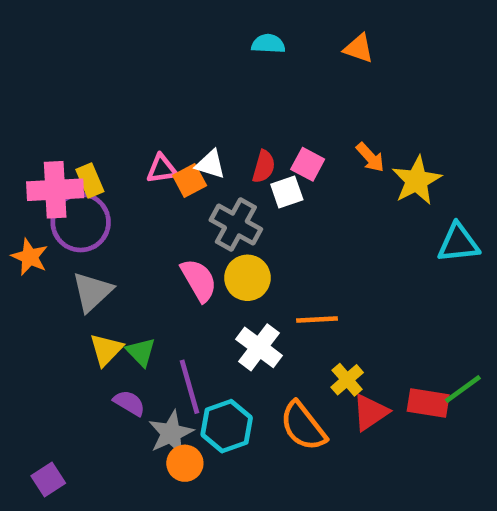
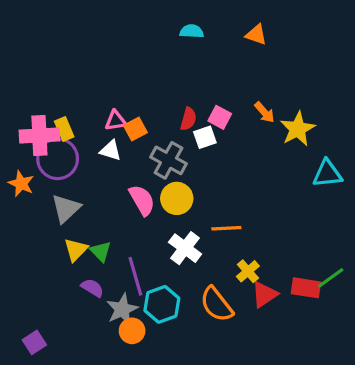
white triangle: (210, 164) -> (111, 150), moved

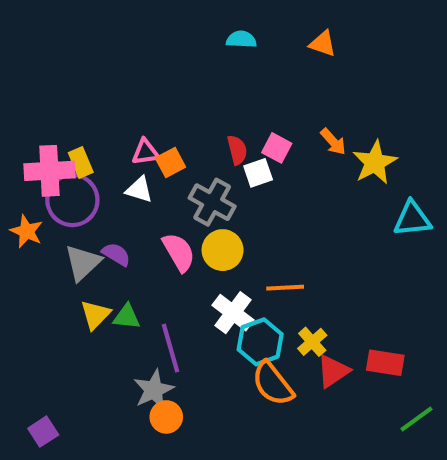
red semicircle: (188, 119) -> (237, 150), turned -30
green triangle: (101, 251) -> (127, 317), turned -40
green line: (331, 278) -> (417, 419), moved
purple semicircle: (92, 288) -> (116, 254), moved
cyan hexagon: (162, 304) -> (260, 342), moved

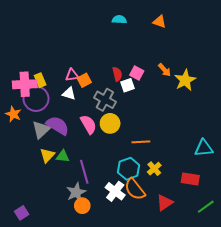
cyan triangle: (412, 219) -> (204, 148), moved
purple semicircle: (116, 254) -> (58, 125), size x1.6
white cross: (233, 313) -> (115, 191), moved
red triangle: (333, 371) -> (165, 203), moved

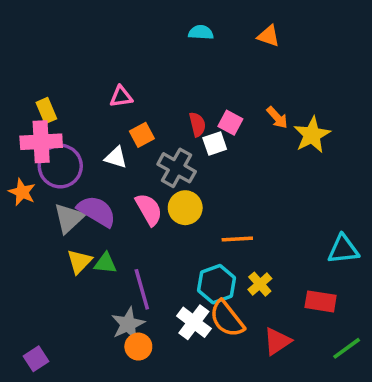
pink triangle: (72, 75) -> (121, 97), moved
yellow rectangle: (40, 80) -> (46, 111), moved

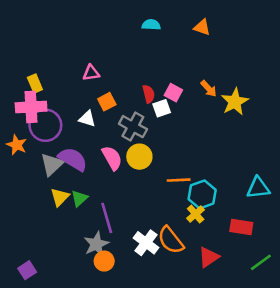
green triangle: (105, 263) -> (79, 198), turned -48
cyan hexagon: (216, 284) -> (202, 194), moved

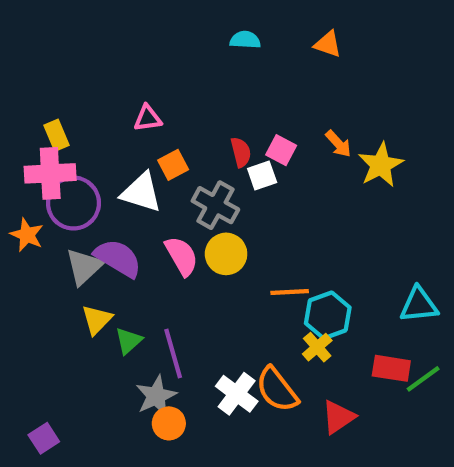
white triangle: (87, 119) -> (141, 192), size x1.5
green triangle: (79, 198) -> (129, 341), moved
green line: (261, 262) -> (423, 379), moved

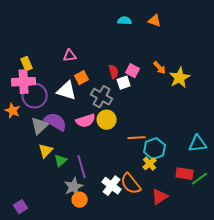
cyan semicircle: (245, 40) -> (125, 21), moved
pink semicircle: (182, 256) -> (86, 121), turned 102

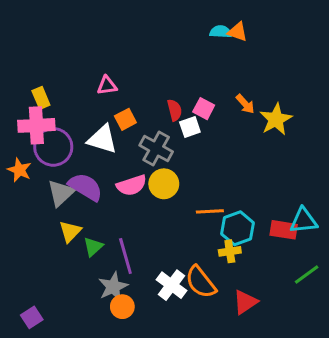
cyan semicircle: (125, 21) -> (221, 32), moved
yellow cross: (150, 164) -> (230, 251), turned 32
red rectangle: (185, 174) -> (284, 230), moved

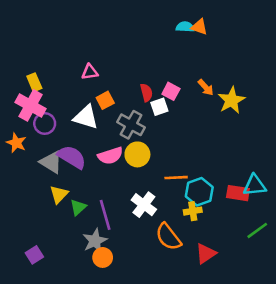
pink cross: (36, 125) -> (30, 105), turned 32
purple circle: (53, 147) -> (45, 123), size x0.7
gray triangle: (61, 193) -> (51, 162), turned -45
white cross: (171, 285) -> (144, 205), moved
purple square: (32, 317) -> (34, 255), moved

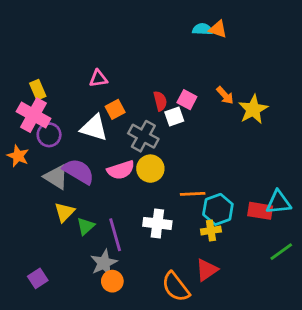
white cross: (144, 205) -> (157, 223), turned -30
orange semicircle: (168, 237) -> (176, 287), moved
red triangle: (206, 254) -> (207, 270), moved

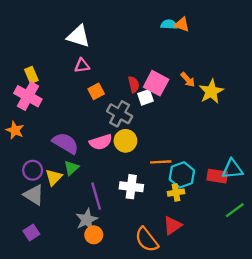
pink square: (187, 100) -> (156, 83), size x1.5
white triangle: (94, 128) -> (78, 36), moved
purple circle: (49, 135) -> (33, 170), moved
gray triangle: (56, 177) -> (34, 195), moved
green triangle: (86, 226) -> (71, 168), moved

